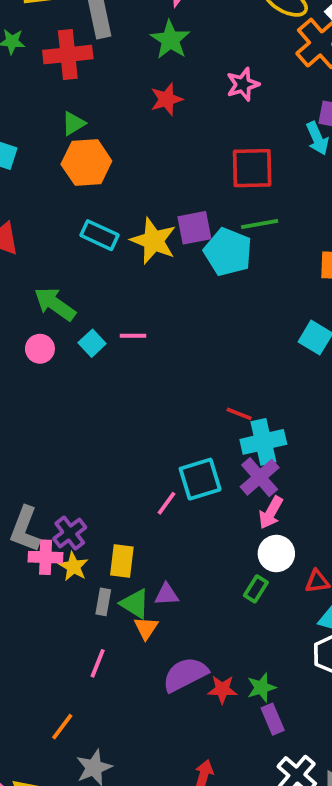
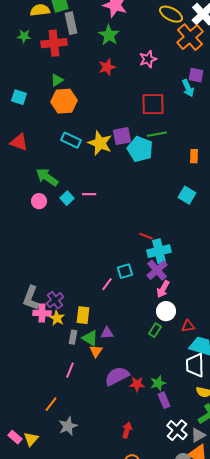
cyan square: (200, 479) -> (125, 271), size x0.7

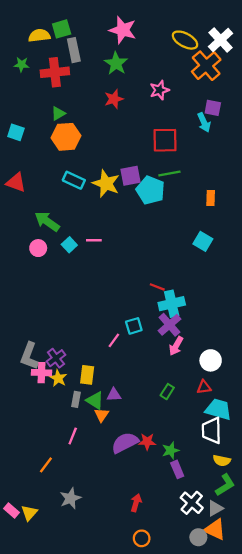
white circle: (166, 311) -> (211, 360), moved
red star: (137, 384) -> (147, 442), moved
orange line: (51, 404) -> (46, 465), moved

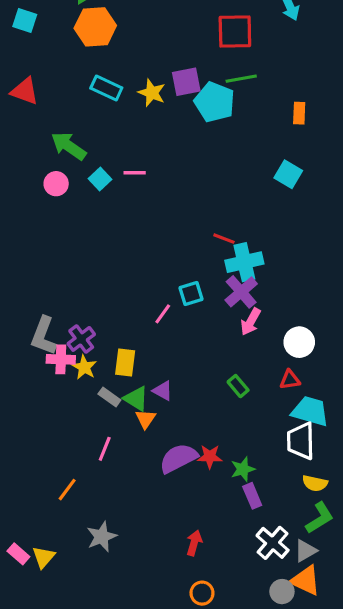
yellow star: (106, 184) -> (152, 93), size x0.7
green rectangle: (167, 392) -> (238, 386), turned -72
purple triangle: (114, 395) -> (163, 391), turned 32
gray rectangle: (76, 399) -> (109, 397), turned -64

